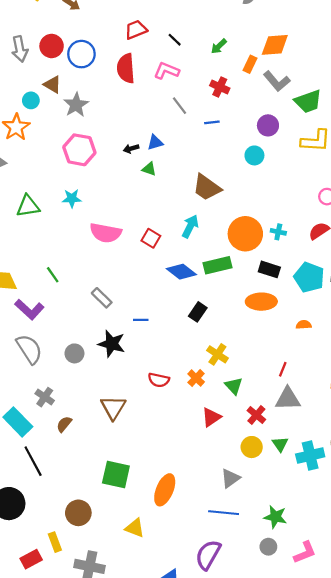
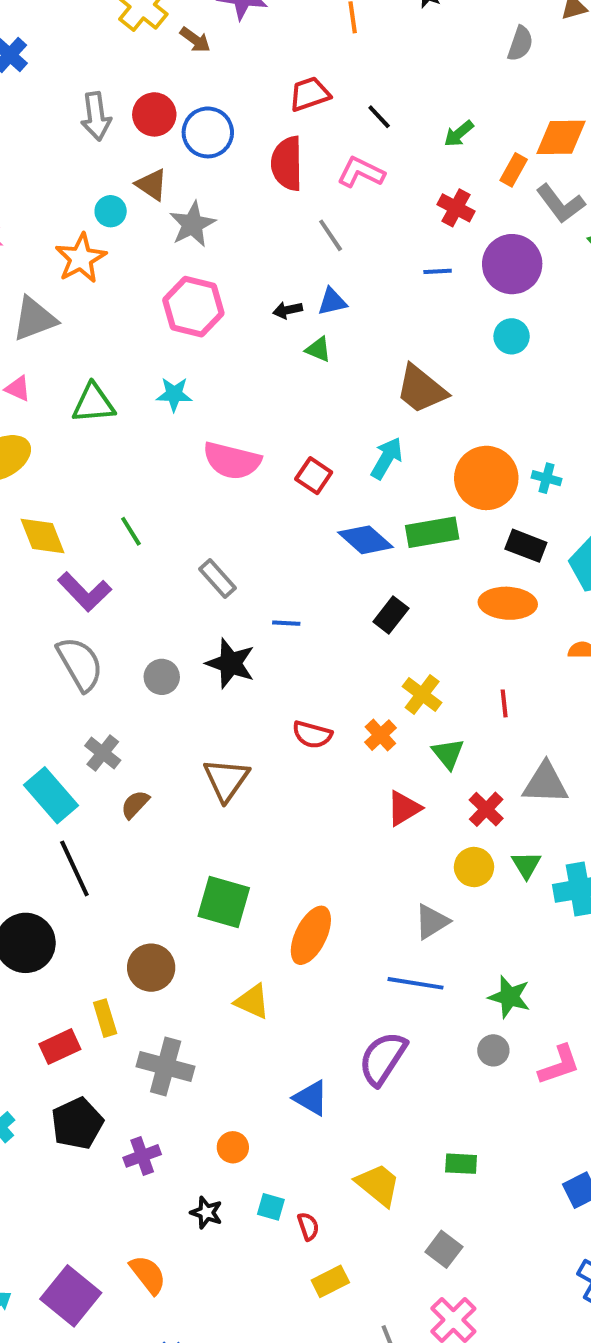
gray line: (179, 106) -> (331, 235), moved
purple circle: (268, 125) -> (512, 264), moved, size x1.5
red line: (283, 369) -> (504, 703), moved, turned -32

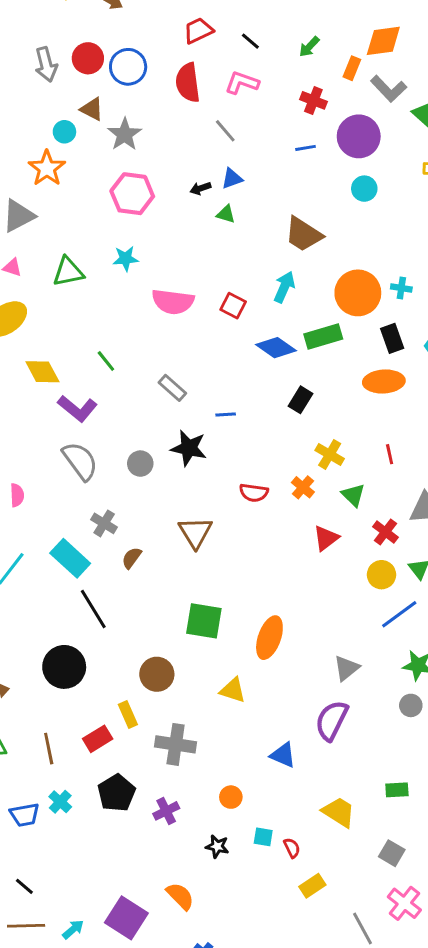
black rectangle: (526, 546) -> (392, 338), turned 56
gray triangle: (432, 922) -> (346, 668), moved
blue line: (416, 983) -> (399, 614), moved, turned -39

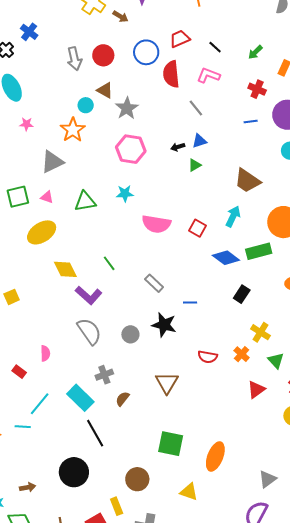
blue circle: (128, 67) -> (146, 52), moved
green triangle: (226, 214) -> (195, 165), turned -48
gray cross: (104, 523) -> (104, 375), turned 36

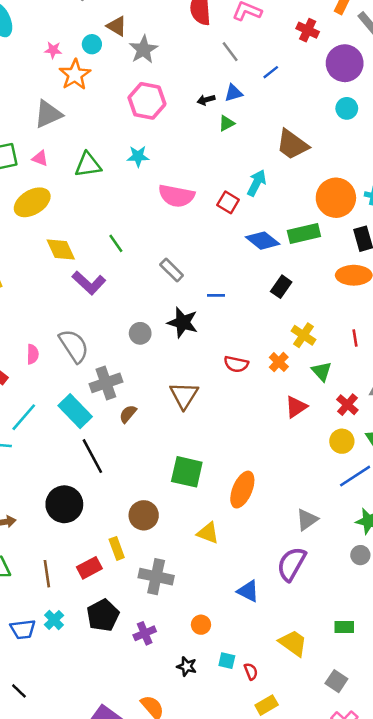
blue line: (251, 121) -> (271, 72), moved, turned -32
pink star: (26, 124) -> (53, 50), moved
cyan arrow: (233, 216) -> (257, 183), moved
gray semicircle: (89, 331) -> (74, 346), moved
gray cross: (104, 375) -> (106, 383), size x1.4

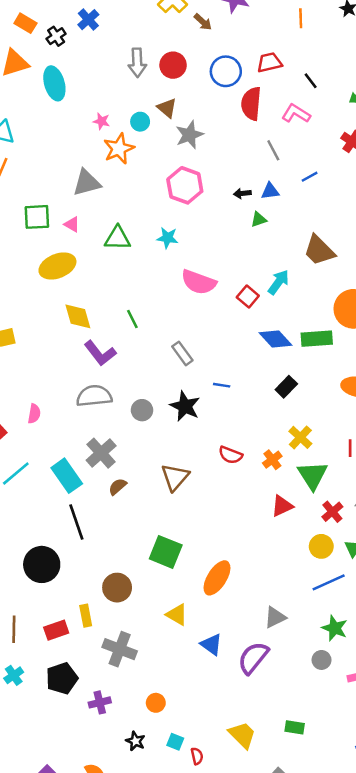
gray semicircle: (74, 346) -> (94, 396), moved, turned -72
green triangle: (322, 371) -> (313, 475), size x1.5
gray cross: (106, 383) -> (101, 453), turned -32
blue triangle: (248, 591) -> (211, 644), moved

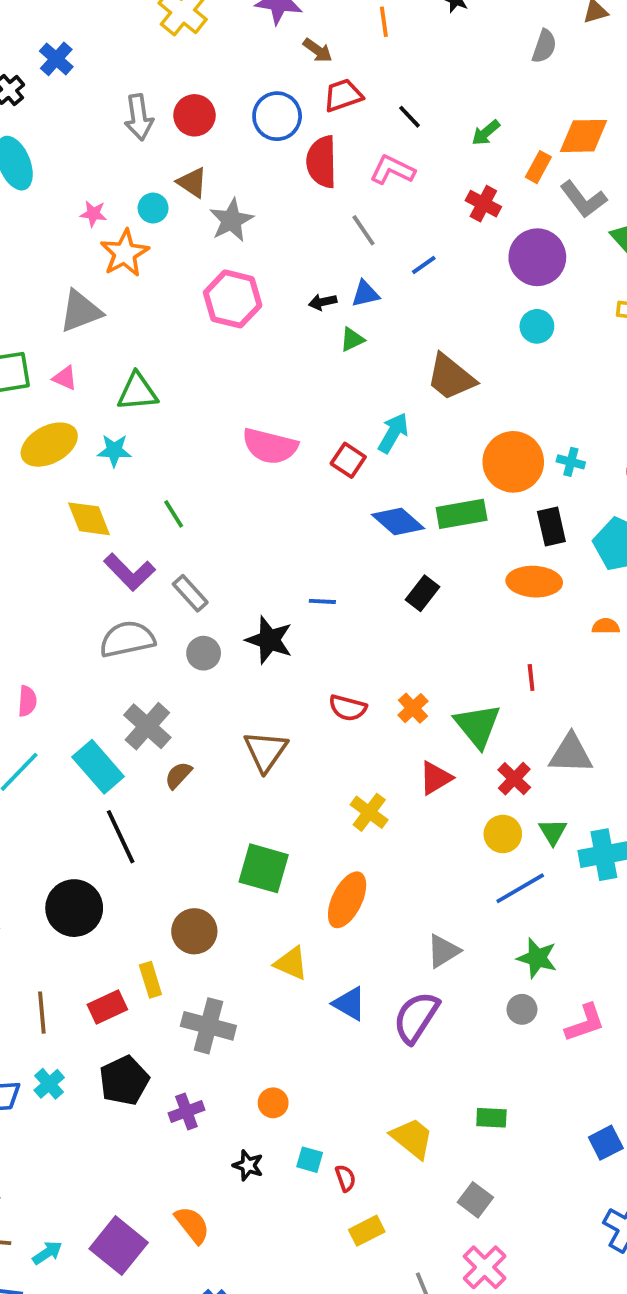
brown arrow: (203, 22) -> (318, 50), moved
cyan star: (167, 238) -> (114, 451), moved
gray rectangle: (182, 353) -> (190, 593), moved
pink semicircle: (34, 414) -> (27, 701), moved
yellow cross: (300, 437) -> (369, 812), moved

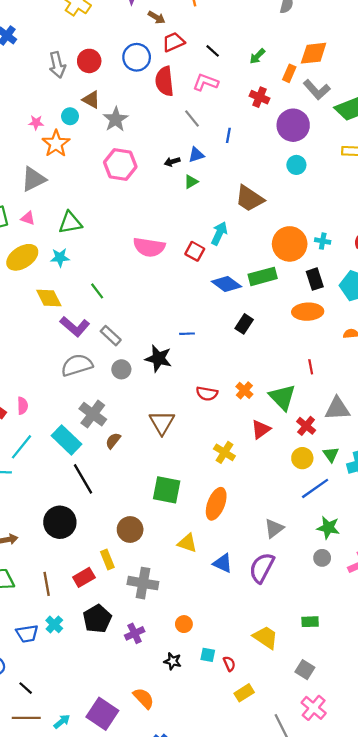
blue line: (424, 265) -> (228, 135), turned -40

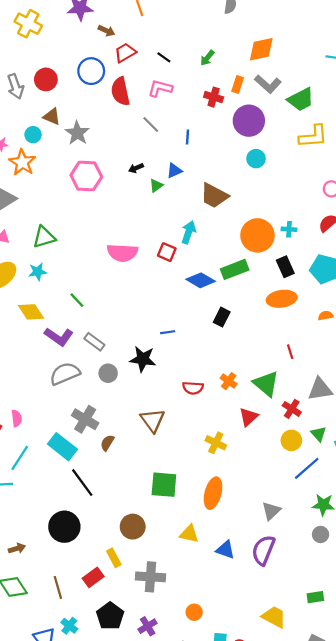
orange rectangle: (289, 73) -> (238, 85), moved
blue triangle: (196, 155) -> (174, 171), moved

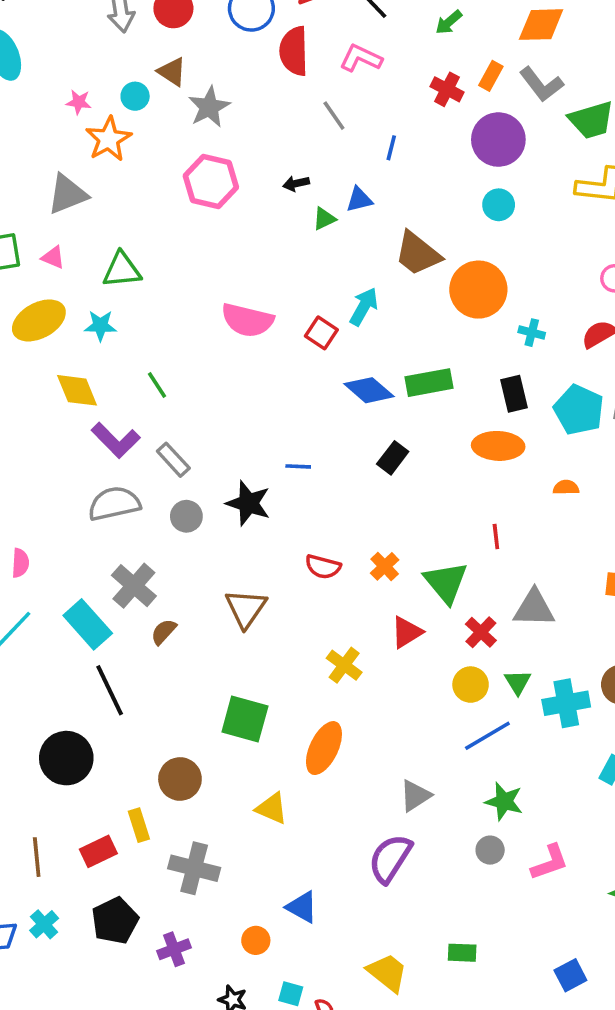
orange circle: (257, 235) -> (478, 290), moved
blue triangle: (225, 550) -> (302, 907), moved

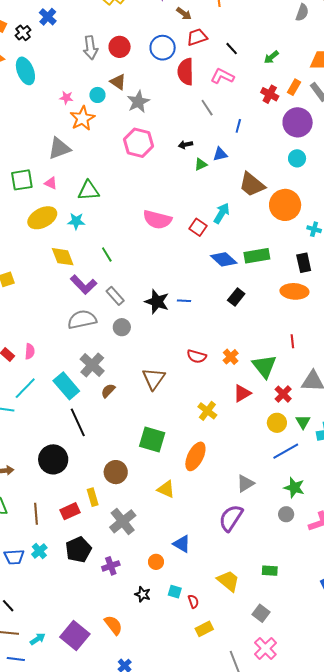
black star: (248, 503) -> (157, 302), moved
gray cross: (194, 868) -> (123, 521), turned 36

